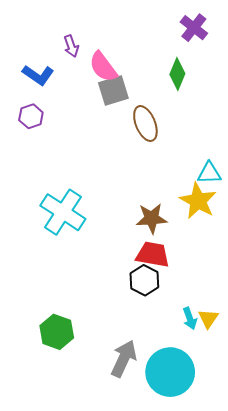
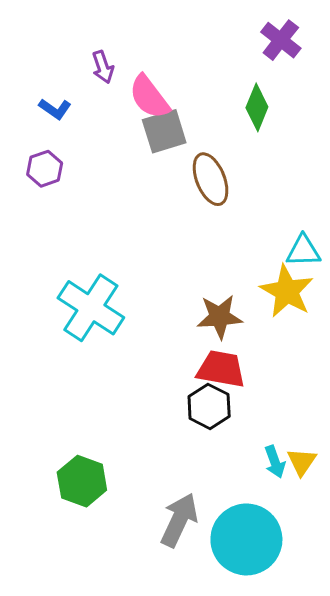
blue L-shape: (38, 75) -> (55, 109), size x0.7

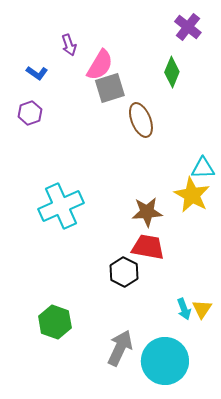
pink semicircle: (149, 97) -> (100, 65), turned -112
cyan cross: (91, 308) -> (61, 206), turned 33
black hexagon: (209, 406) -> (124, 272), moved

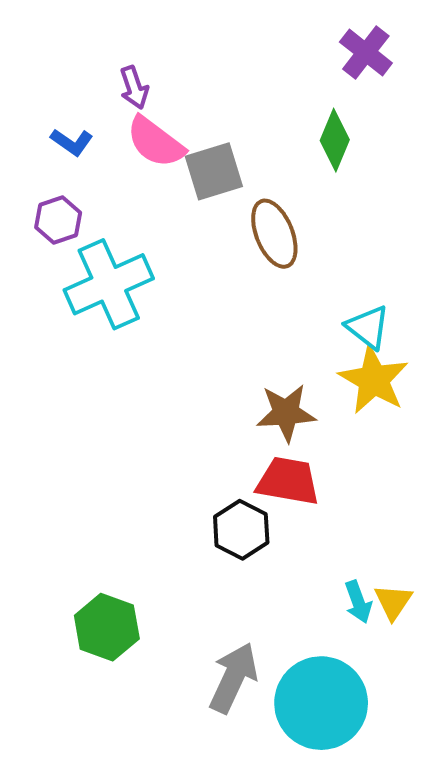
pink semicircle: (100, 65) -> (156, 142), moved, turned 96
cyan triangle: (203, 168) -> (368, 327), moved, turned 40
cyan cross: (61, 206) -> (109, 284), moved

